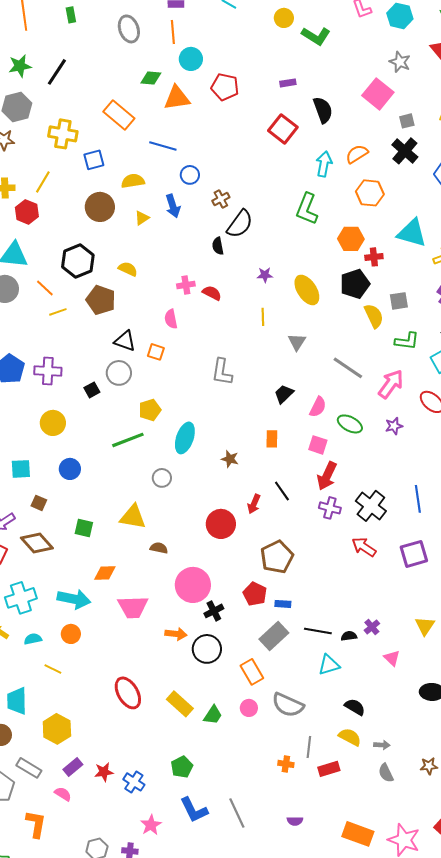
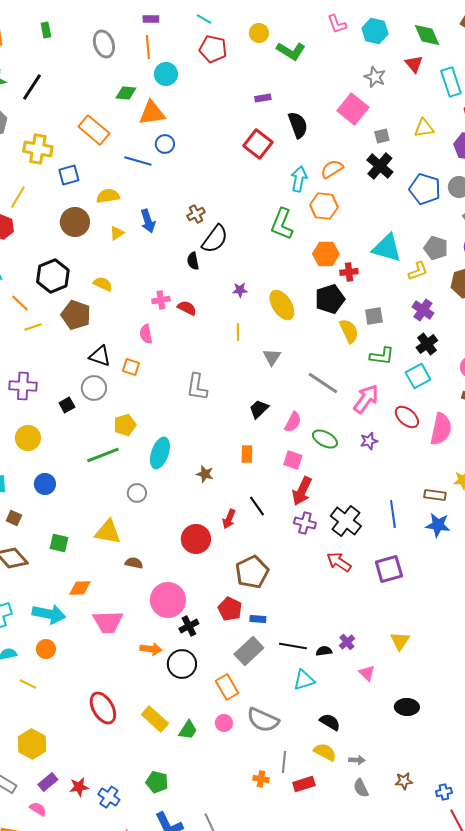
red pentagon: (225, 87) -> (213, 49), moved
blue circle: (190, 175) -> (165, 144), moved
orange hexagon: (370, 193) -> (324, 206), moved
green pentagon: (182, 767) -> (157, 782), turned -30

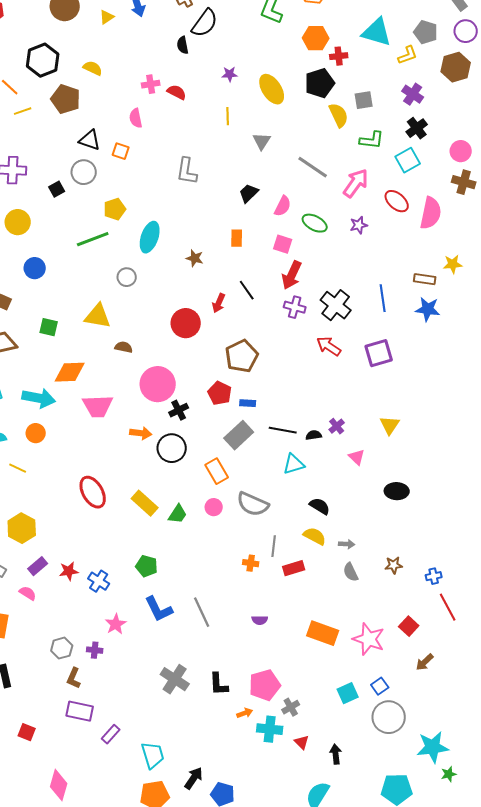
orange diamond: (80, 588) -> (70, 372), size x1.4

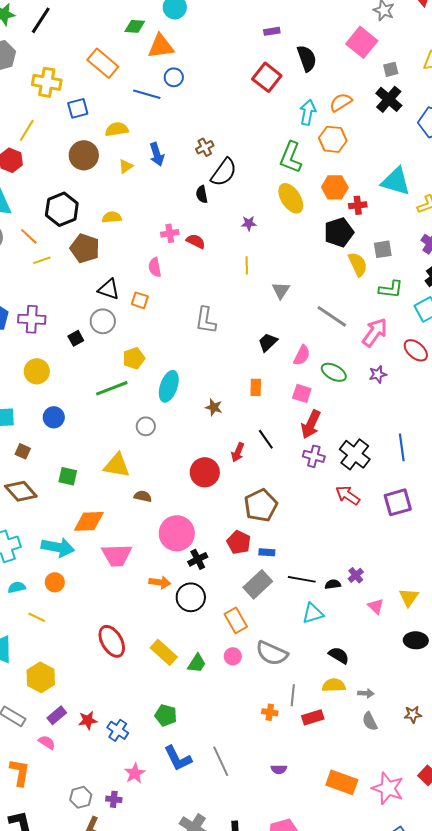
yellow semicircle: (93, 68) -> (112, 217), turned -30
yellow ellipse: (272, 89) -> (291, 198), moved
yellow triangle: (390, 425) -> (409, 597), moved
yellow semicircle: (315, 536) -> (334, 685), turned -30

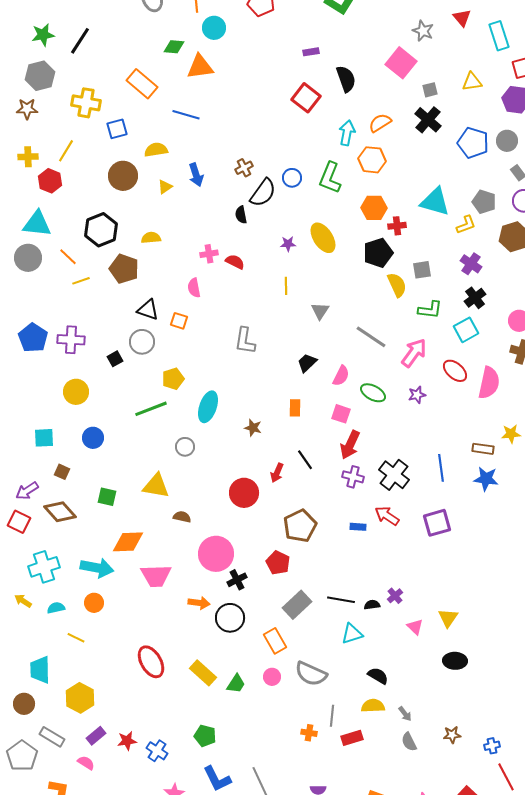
blue circle: (174, 77) -> (292, 178), moved
yellow ellipse: (291, 198) -> (323, 238), moved
blue rectangle: (267, 552) -> (358, 527), moved
gray arrow: (366, 693) -> (405, 714), turned 49

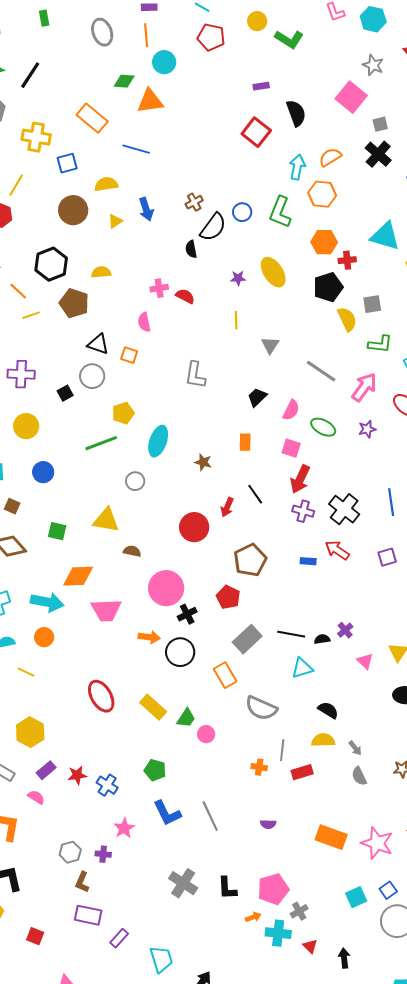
purple square: (437, 523) -> (387, 557), size x0.7
pink circle: (272, 677) -> (206, 734), moved

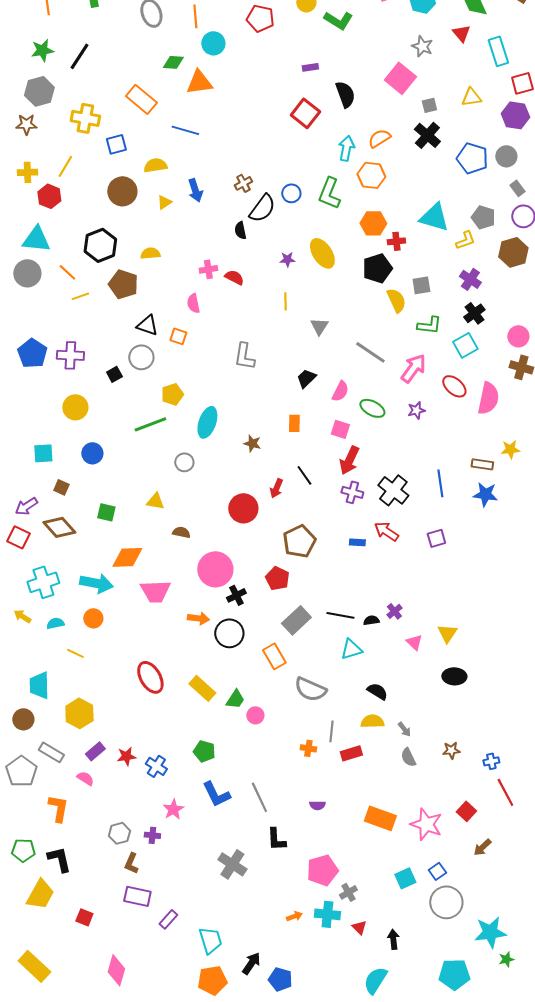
yellow triangle: (106, 520) -> (155, 501), size x0.7
black L-shape: (227, 888) -> (276, 839), moved
orange arrow: (253, 917) -> (294, 916), moved

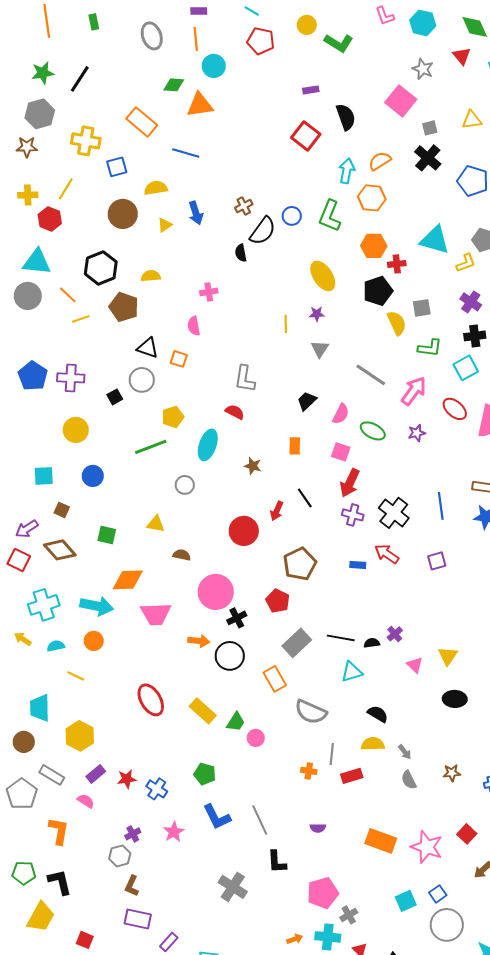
purple star: (287, 259) -> (317, 314), moved
red semicircle: (234, 277) -> (235, 412), moved
black cross: (474, 313) -> (475, 336), turned 30
purple cross: (152, 835) -> (133, 834), moved, turned -35

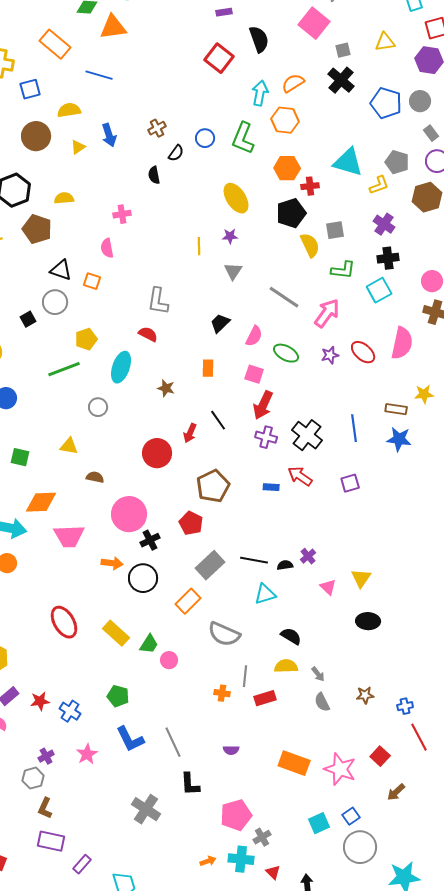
black semicircle: (263, 231) -> (176, 153), size x0.6
red ellipse: (455, 409) -> (363, 352), moved
orange rectangle: (275, 679) -> (188, 601), turned 75

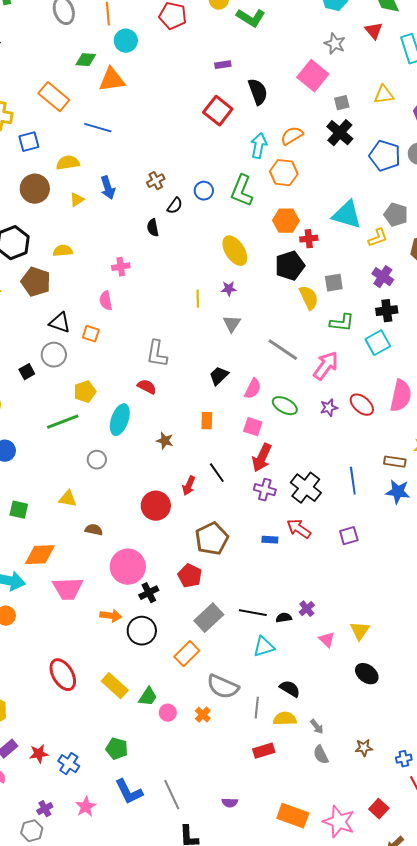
black ellipse: (368, 621) -> (367, 674), turned 35
gray line: (245, 676) -> (257, 708), moved
orange cross: (222, 693) -> (203, 715), moved, turned 35

